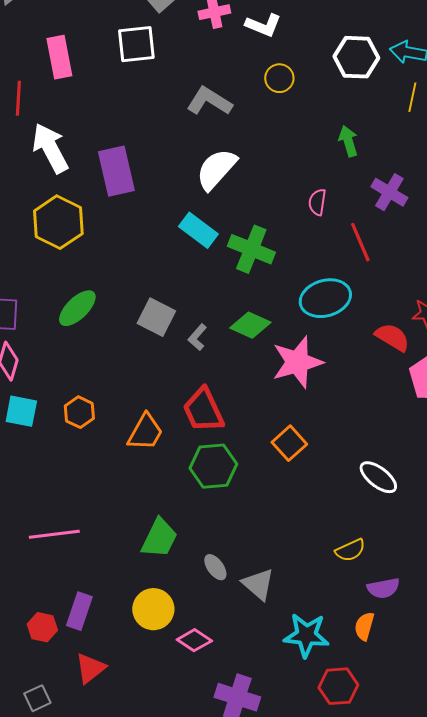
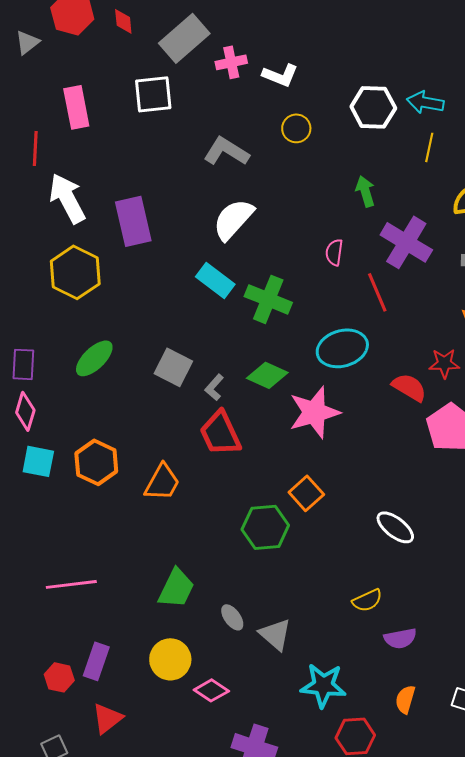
purple cross: (389, 192) -> (406, 242), size x1.4
red trapezoid: (203, 410) -> (220, 433), moved
orange hexagon: (79, 412) -> (96, 462), size x1.4
green hexagon: (213, 466) -> (265, 527), moved
orange semicircle: (364, 626) -> (405, 699), moved

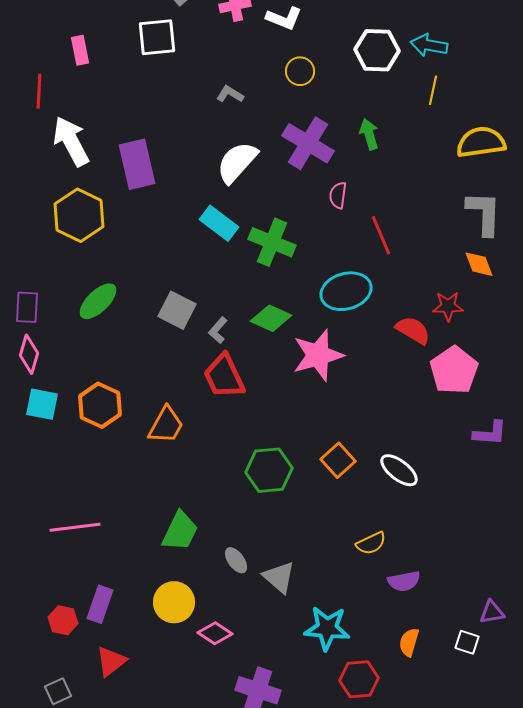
pink rectangle: (76, 107) -> (80, 50), size x0.7
gray L-shape: (226, 151) -> (230, 94), size x0.6
purple cross: (406, 242) -> (308, 143), moved
orange square: (306, 493) -> (338, 460), moved

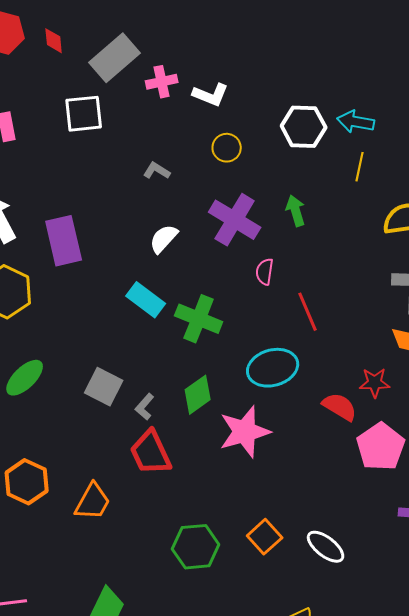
white semicircle: (237, 162) -> (164, 239), size x0.7
green diamond: (271, 318) -> (198, 395), turned -60

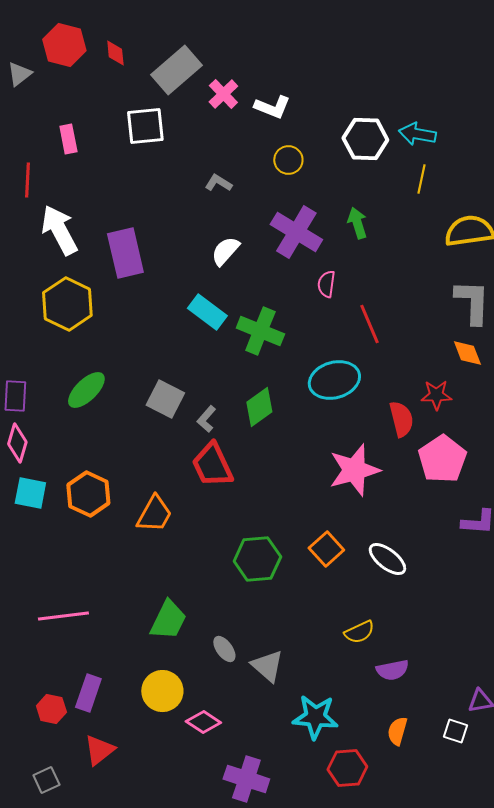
pink cross: (162, 82) -> (223, 94), turned -32
red semicircle: (340, 407) -> (401, 419), turned 45
pink star: (245, 432) -> (354, 470), moved

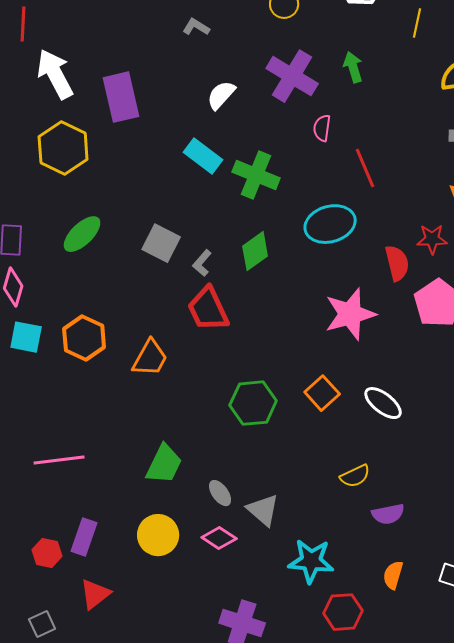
gray L-shape: (218, 183) -> (196, 27), moved
pink diamond: (203, 722) -> (219, 538), moved

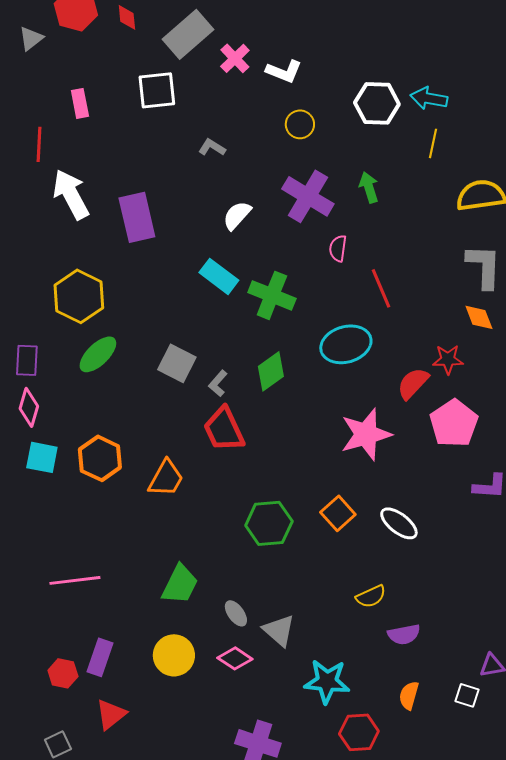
yellow hexagon: (63, 148) -> (79, 296), moved
red semicircle: (397, 263) -> (413, 383), turned -123

